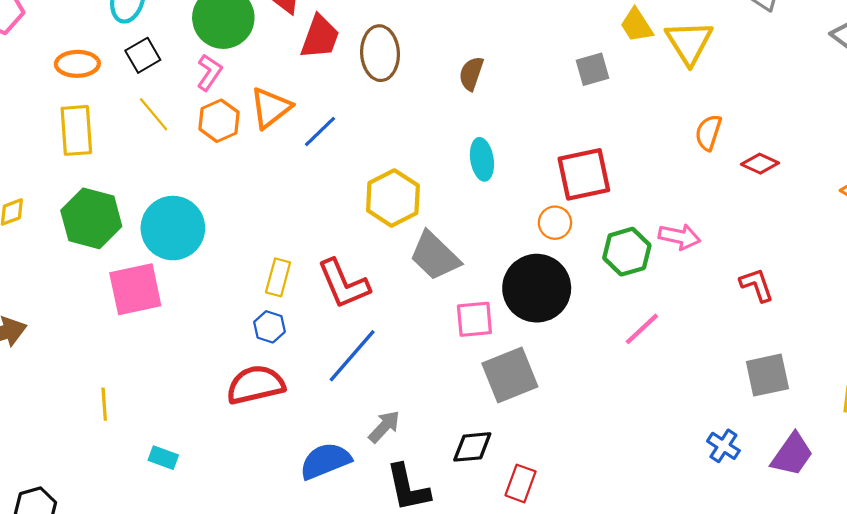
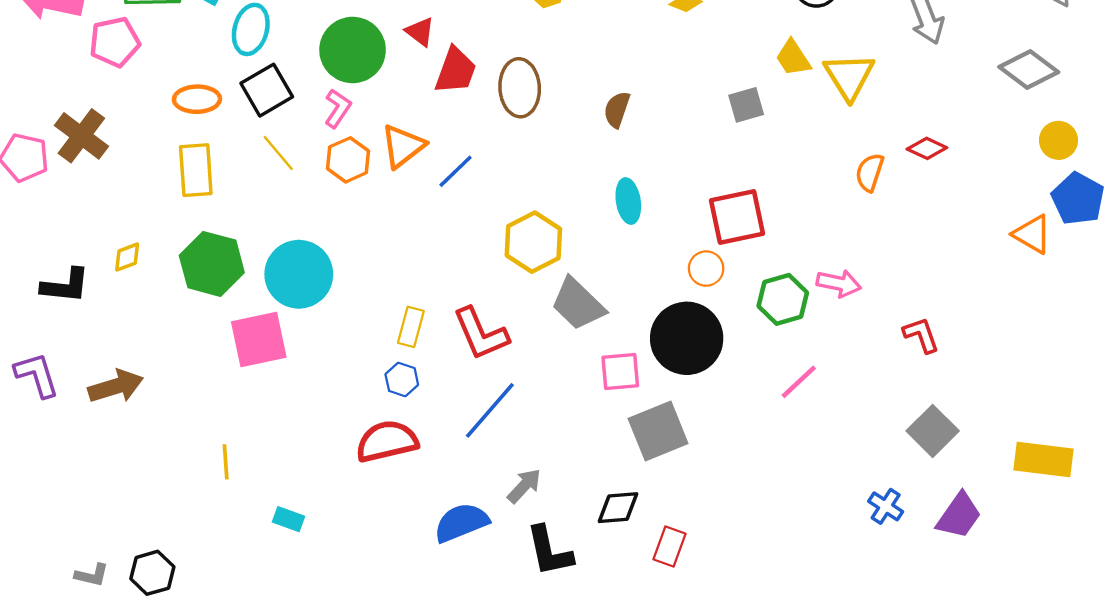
black square: (143, 55) -> (267, 90), size x1.4
red diamond: (760, 164) -> (927, 148), moved
gray square: (767, 375) -> (933, 431), turned -33

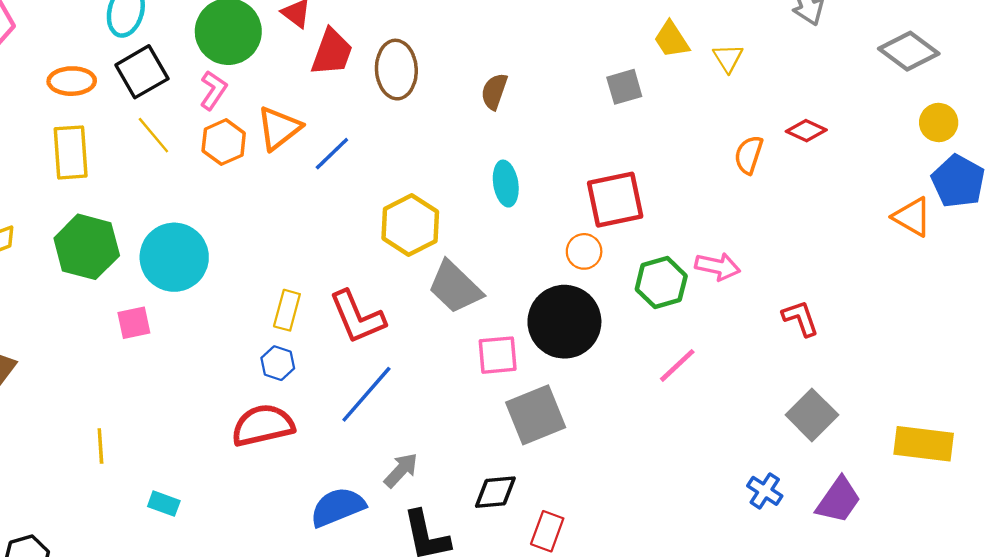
yellow triangle: (849, 76) -> (728, 58), size x0.6
pink square: (259, 339) -> (134, 323), size x0.6

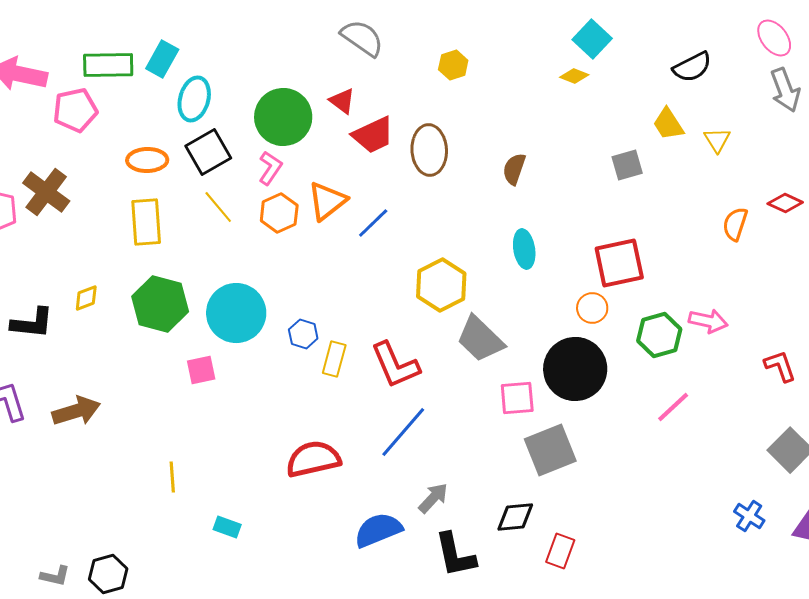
red trapezoid: (332, 52) -> (373, 135), turned 45
blue hexagon: (278, 363) -> (303, 334), moved

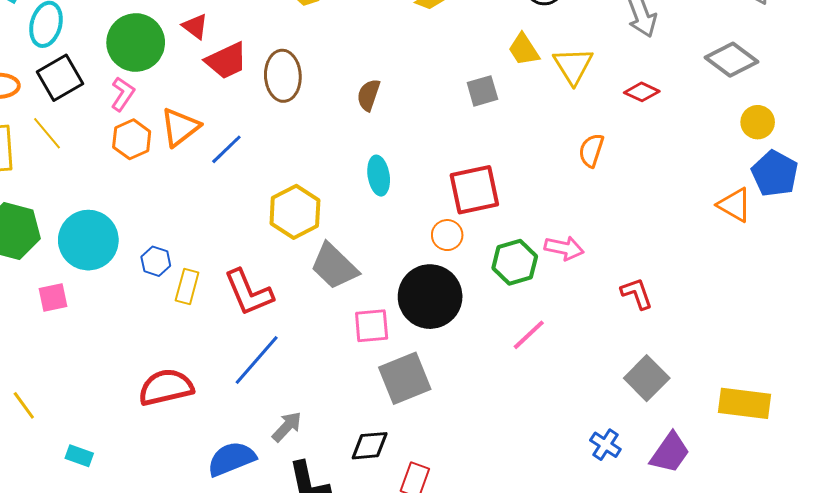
yellow triangle: (717, 140) -> (573, 66), size x1.5
red diamond: (785, 203) -> (642, 92), moved
yellow line: (218, 207) -> (47, 133), moved
yellow line: (172, 477) -> (24, 405), turned -32

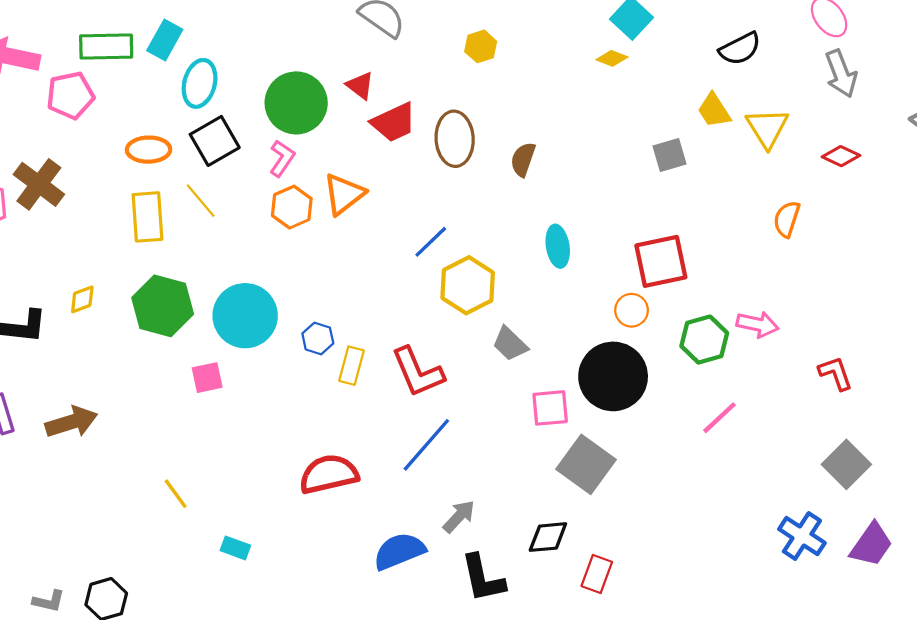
brown semicircle: (369, 95) -> (523, 159), moved
blue line: (226, 149) -> (431, 242), moved
gray trapezoid: (334, 266) -> (510, 344), size x0.7
gray square: (405, 378) -> (586, 464), turned -32
blue cross: (605, 445) -> (802, 536), size x1.4

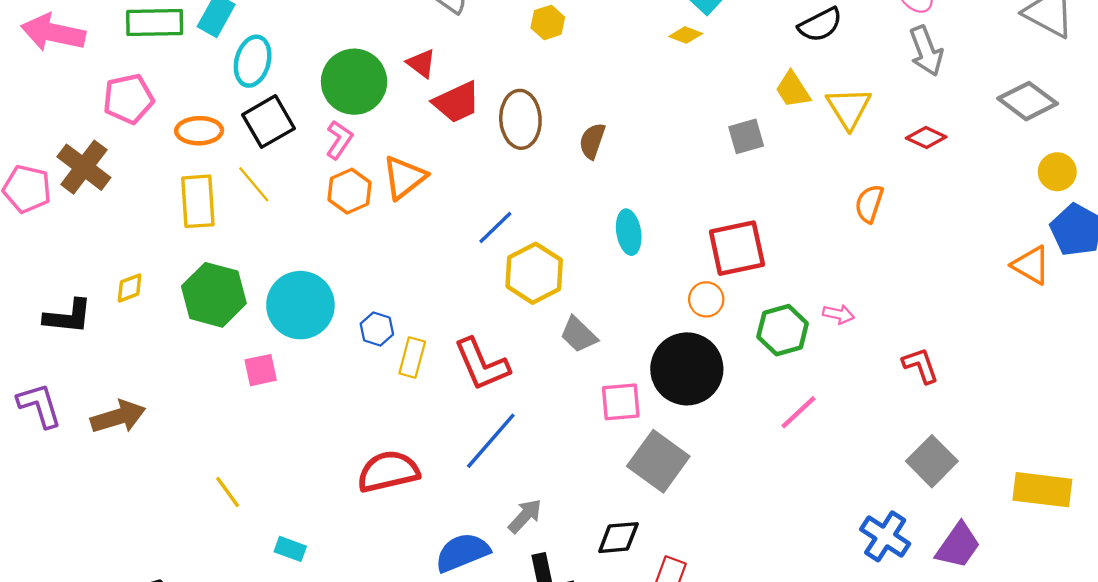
pink pentagon: (70, 95) -> (128, 99), moved
pink arrow: (757, 324) -> (838, 314), size x0.7

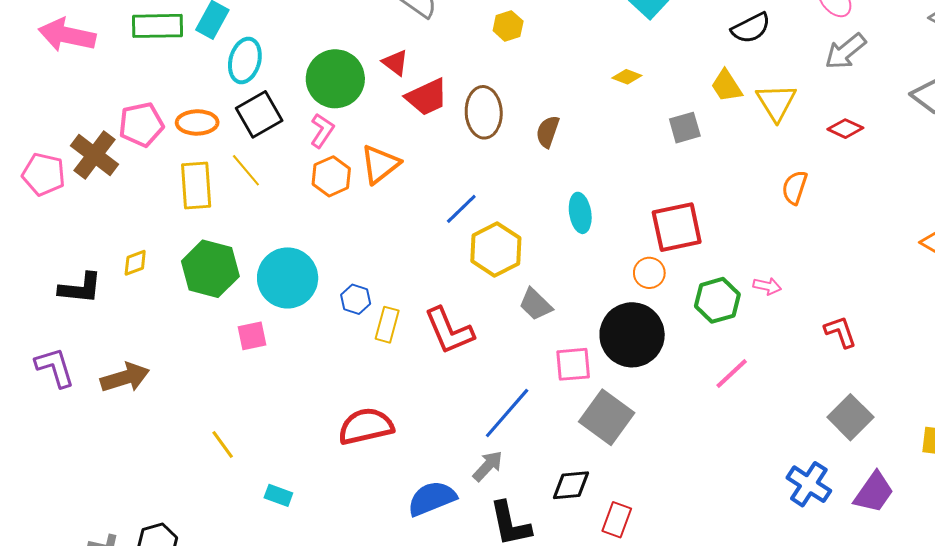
yellow diamond: (686, 35) -> (627, 77), moved
gray arrow: (926, 51) -> (845, 51), turned 72
pink pentagon: (128, 99) -> (141, 125), moved
blue line: (491, 441) -> (507, 413), moved

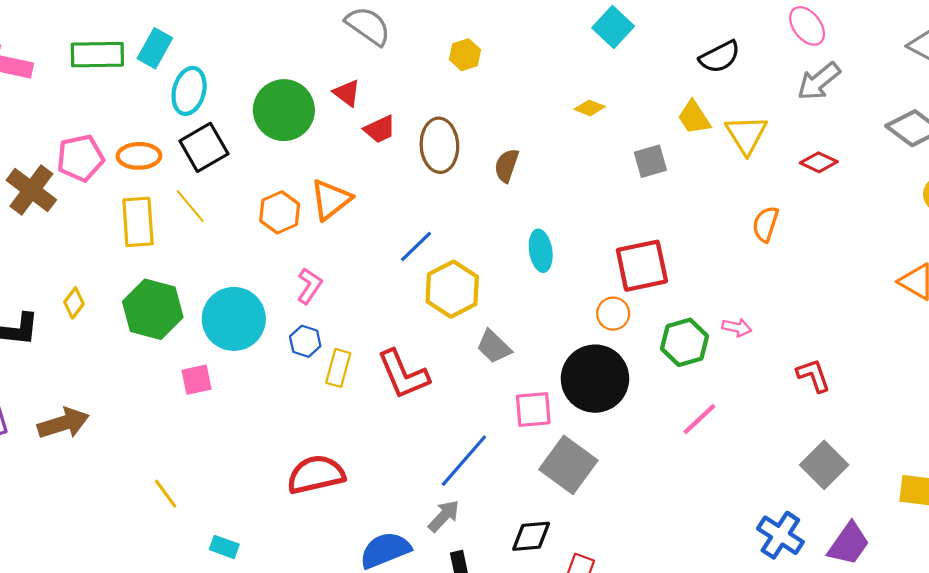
red trapezoid: (427, 97) -> (380, 129), size x0.7
pink L-shape: (322, 131) -> (309, 286), moved
yellow diamond: (135, 263) -> (74, 303), turned -32

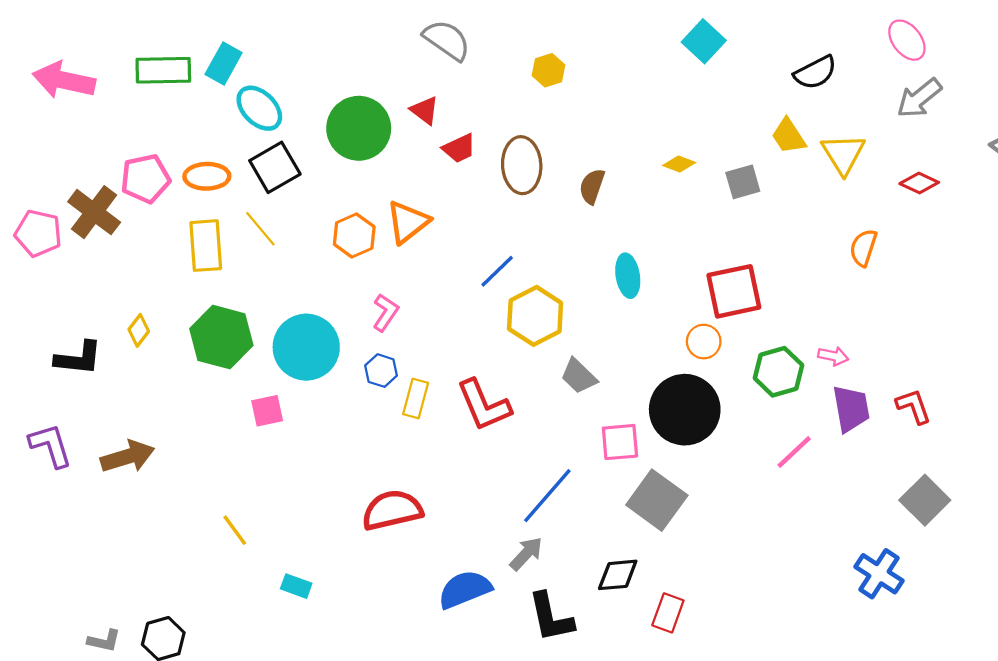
cyan ellipse: (189, 91) -> (259, 108), turned -60
yellow diamond: (590, 108) -> (679, 164), moved
purple trapezoid: (849, 544) -> (851, 409), moved, turned -45

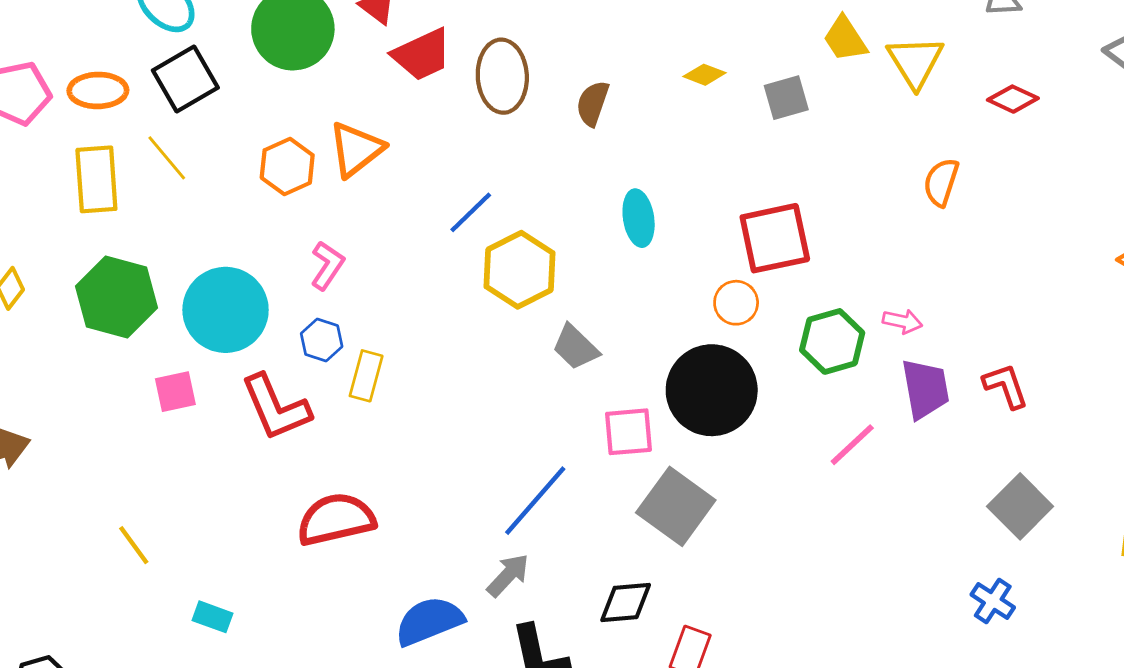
red trapezoid: (459, 148) -> (422, 55), size x1.4
red L-shape: (484, 405) -> (276, 407), moved
blue cross: (879, 574) -> (993, 601), moved, size x0.7

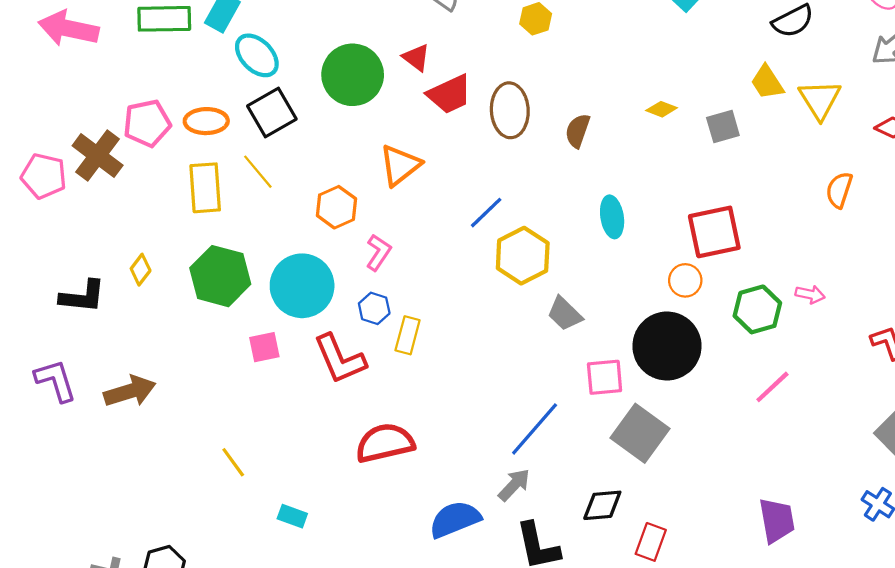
orange hexagon: (287, 166) -> (336, 207), moved
purple trapezoid: (925, 389) -> (777, 520), moved

